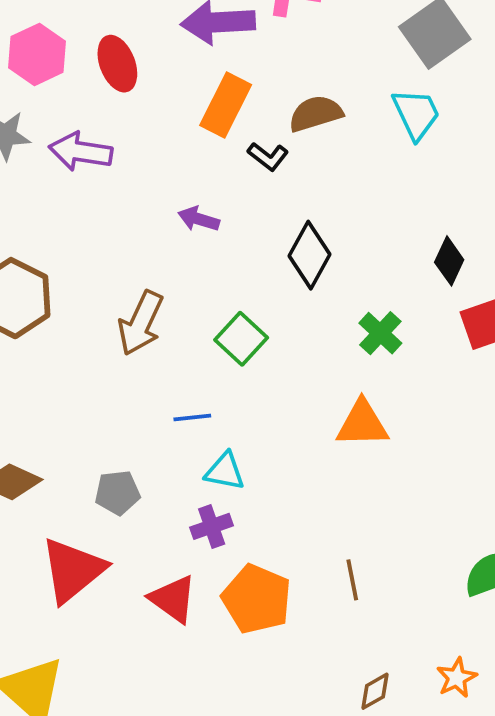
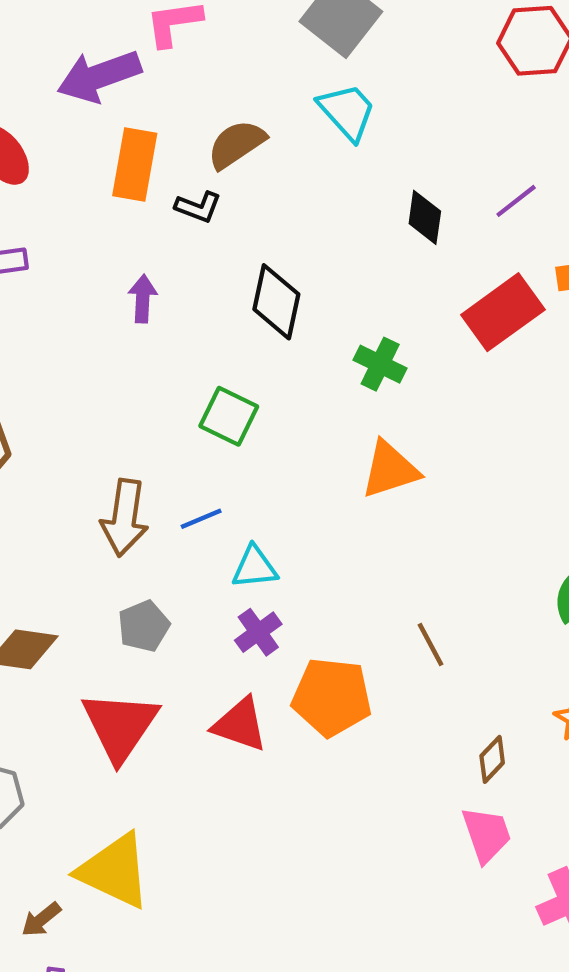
purple arrow: (199, 219) -> (143, 299), turned 93
black diamond: (449, 261) -> (425, 217), moved
brown arrow: (141, 323) -> (125, 518), moved

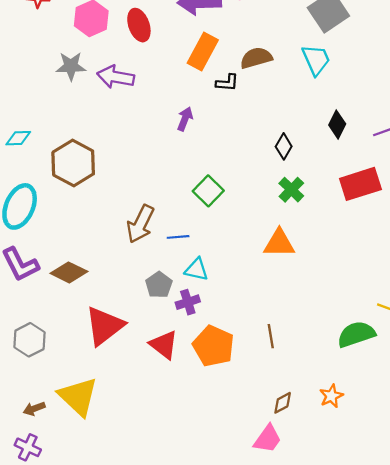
black L-shape: (198, 207) -> (227, 83), turned -35
black diamond: (276, 302) -> (284, 146), moved, size x0.7
gray pentagon: (144, 626) -> (159, 285), moved, turned -30
pink trapezoid: (486, 834) -> (268, 439), turned 36

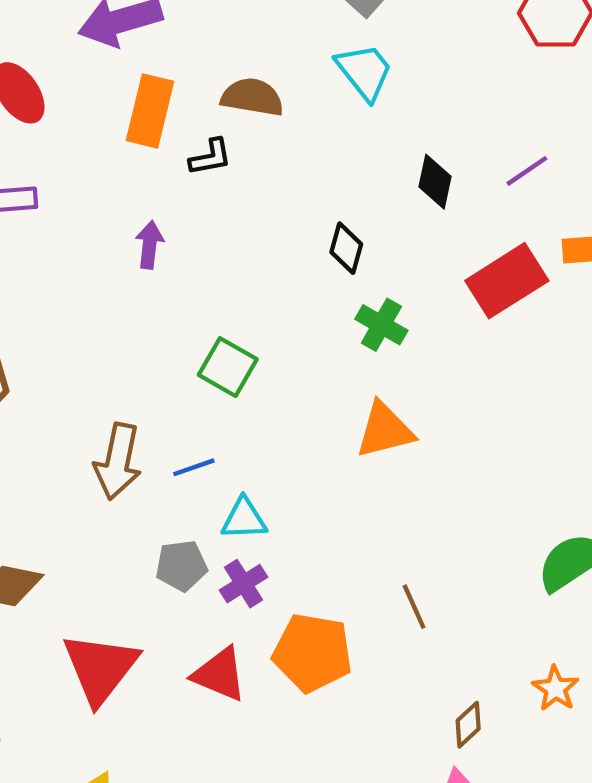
brown semicircle: (256, 58) -> (252, 97), turned 40
gray pentagon: (159, 285) -> (181, 566), turned -30

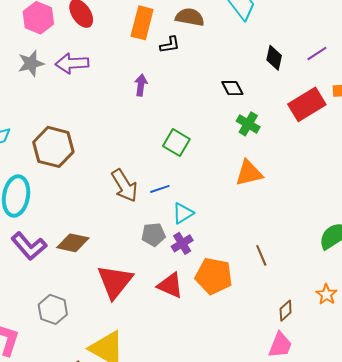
black diamond: (346, 248) -> (232, 88), turned -45
brown arrow: (118, 461) -> (125, 186), turned -44
cyan triangle: (244, 519) -> (183, 213), turned -30

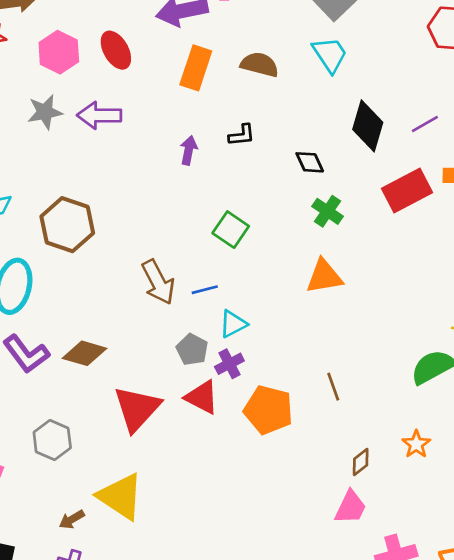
black L-shape: (170, 45) -> (242, 135), moved
black diamond: (274, 58) -> (368, 126), size x1.5
gray pentagon: (153, 235) -> (192, 350), turned 30
red triangle: (170, 285) -> (202, 397), moved

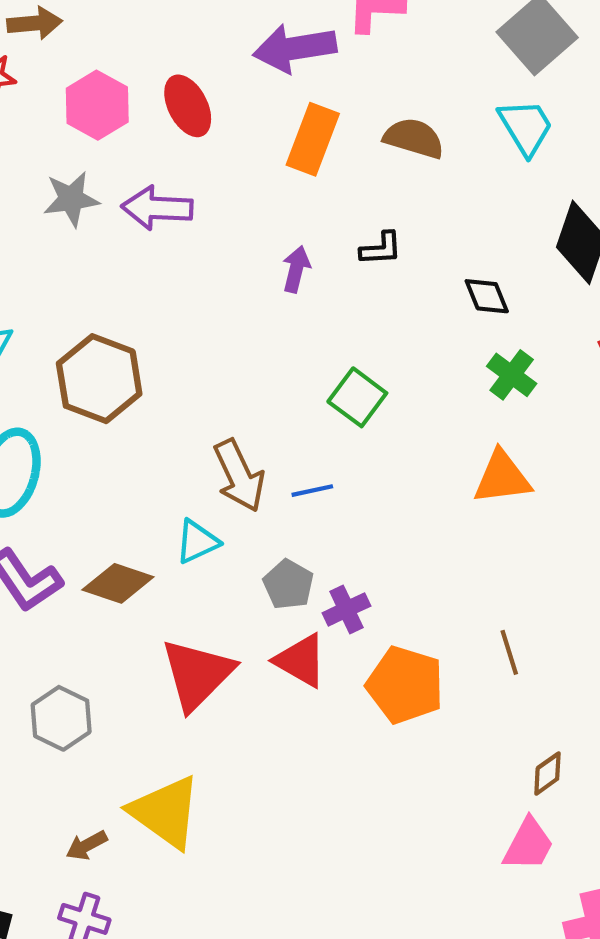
cyan triangle: (233, 324) -> (197, 542), moved

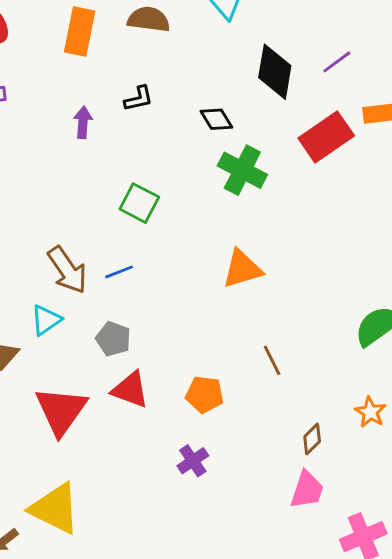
green cross: (512, 375) -> (242, 170), size x1.4
orange triangle: (502, 478) -> (242, 269), moved
purple cross: (346, 609) -> (193, 461), moved
orange pentagon: (405, 685) -> (205, 394), size x0.7

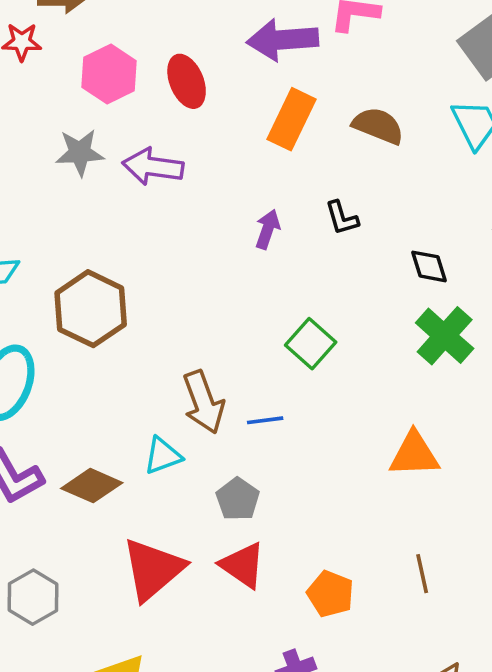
black L-shape: (139, 99) -> (342, 218), turned 72

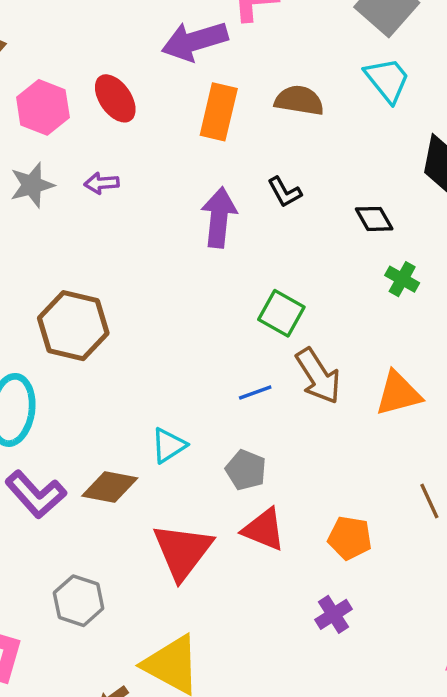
purple arrow: (153, 167) -> (102, 183), size x0.6
purple arrow: (268, 229) -> (219, 217), size x1.6
green cross: (445, 336) -> (402, 279), size x0.6
brown arrow: (204, 402) -> (318, 376), moved

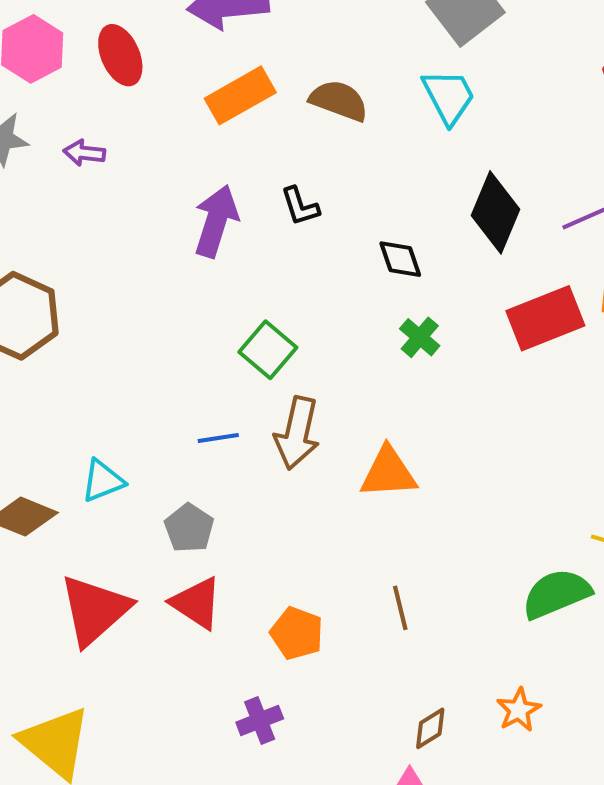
orange rectangle: (219, 112) -> (240, 95), turned 36
brown arrow: (318, 376) -> (297, 433), turned 34

